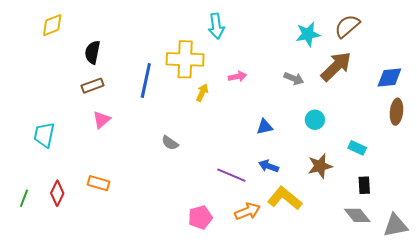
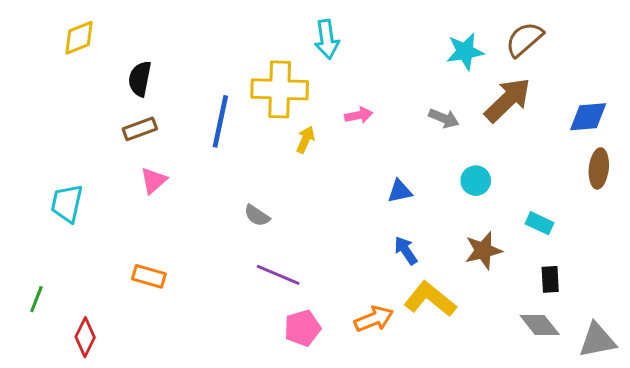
blue arrow: (269, 166) -> (406, 251), turned 36
purple line: (231, 175) -> (278, 275), moved
red diamond: (57, 193) -> (85, 337), moved

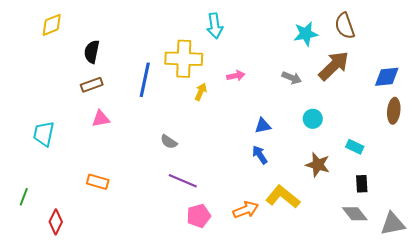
brown semicircle: (524, 39) -> (345, 26), turned -68
pink triangle: (154, 181) -> (101, 119), turned 30
blue arrow: (406, 251) -> (260, 155), moved
brown star: (483, 251) -> (318, 165), turned 30

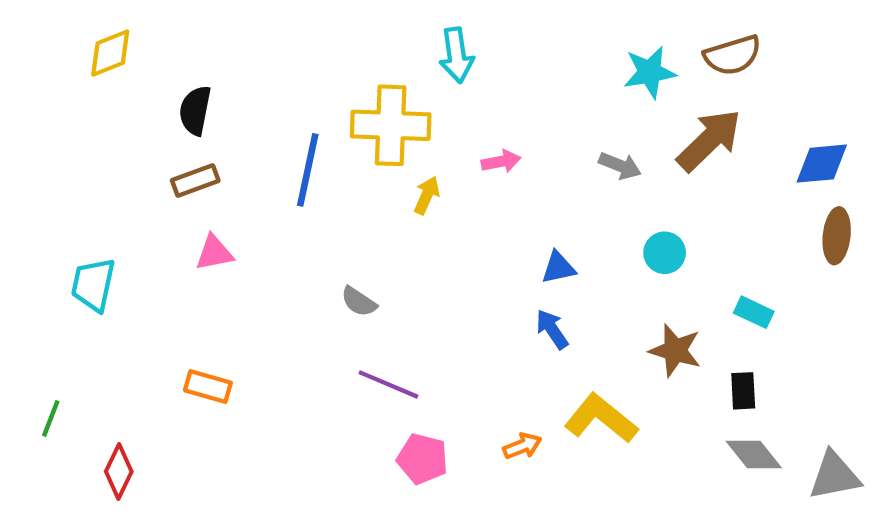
brown semicircle: (345, 26) -> (733, 55), turned -88
black rectangle: (362, 184) -> (743, 391), moved
orange arrow: (246, 210) -> (522, 446), size x0.7
pink pentagon: (199, 216) -> (422, 459), turned 30

